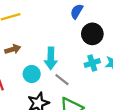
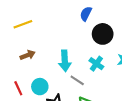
cyan cross: (92, 63) -> (96, 64), moved, turned -32
cyan circle: (32, 74) -> (40, 87), moved

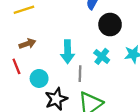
gray line: (77, 80) -> (80, 74), turned 56
red line: (18, 88) -> (16, 66), moved

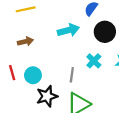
cyan arrow: (68, 52) -> (68, 30), moved, turned -110
red line: (16, 66) -> (12, 73), moved

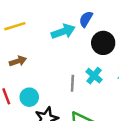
cyan arrow: (68, 30) -> (63, 31), moved
gray line: (72, 75) -> (72, 83), moved

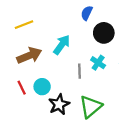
cyan arrow: (63, 31) -> (62, 45), moved, turned -30
brown arrow: (18, 61) -> (29, 55), size x1.6

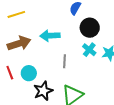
cyan arrow: (62, 45) -> (50, 36), turned -132
cyan cross: (98, 63) -> (89, 50), moved

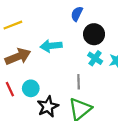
gray line: (65, 61) -> (79, 82), moved

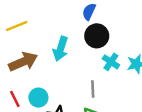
black circle: (94, 34) -> (97, 36), moved
cyan arrow: (51, 46) -> (61, 49), turned -65

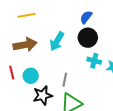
cyan cross: (111, 62) -> (94, 61), turned -32
gray line: (93, 89) -> (65, 80), moved

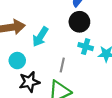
cyan arrow: (57, 41) -> (40, 37), moved
gray line: (65, 80) -> (62, 65), moved

